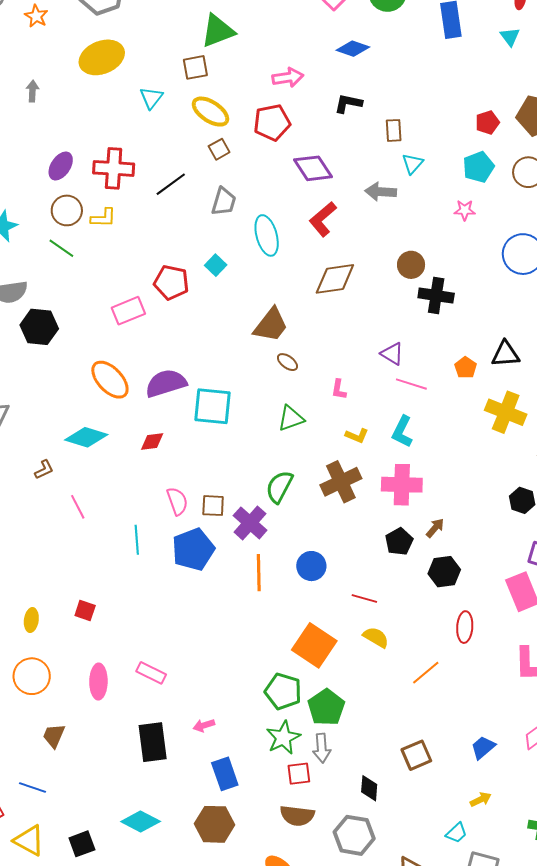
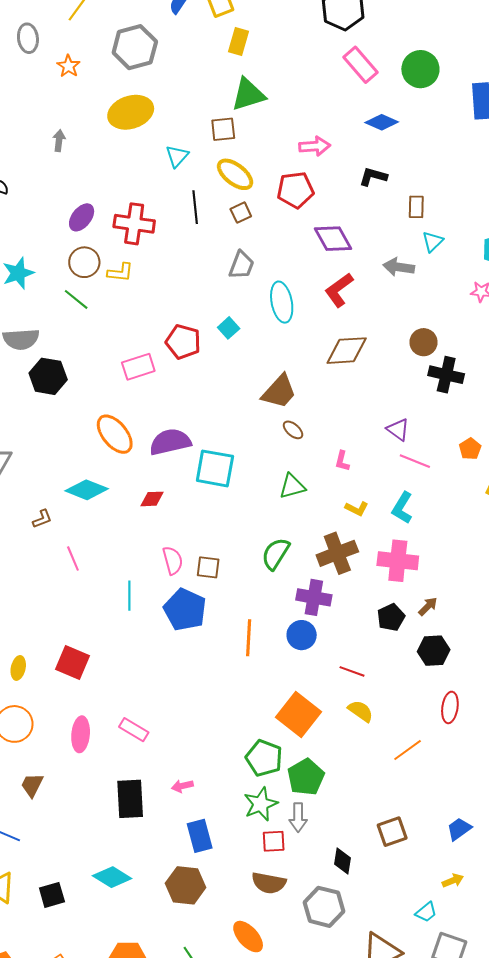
black line: (171, 184) -> (195, 207), moved, turned -64
purple cross: (250, 523) -> (314, 597), moved, turned -36
blue pentagon: (193, 549) -> (185, 610), turned -30
red square: (85, 610) -> (73, 662), size x1.6

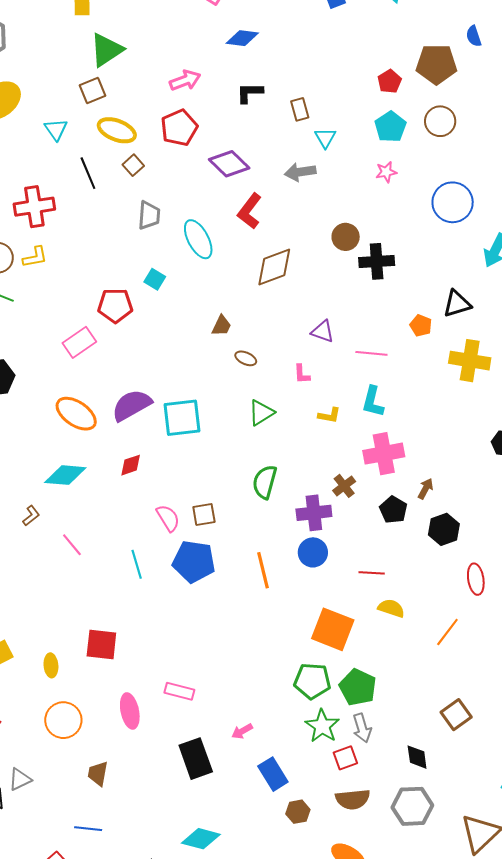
brown trapezoid: (279, 392) -> (222, 326), size x0.6
purple triangle: (398, 430) -> (323, 331), moved
brown cross: (337, 553) -> (344, 486), moved, size x0.6
brown hexagon: (186, 885) -> (298, 812), moved, size x0.6

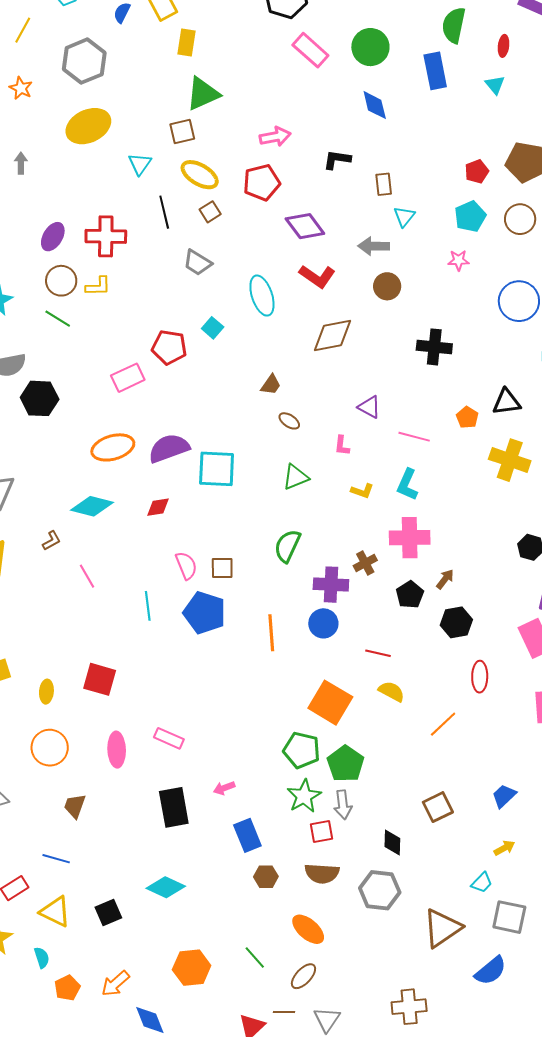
blue diamond: (242, 38) -> (375, 105), moved, turned 60
red L-shape: (250, 211) -> (317, 276), turned -102
gray trapezoid: (149, 215) -> (197, 263), moved, turned 108
brown circle: (346, 237) -> (387, 286), moved
orange ellipse: (76, 414) -> (113, 447), turned -60

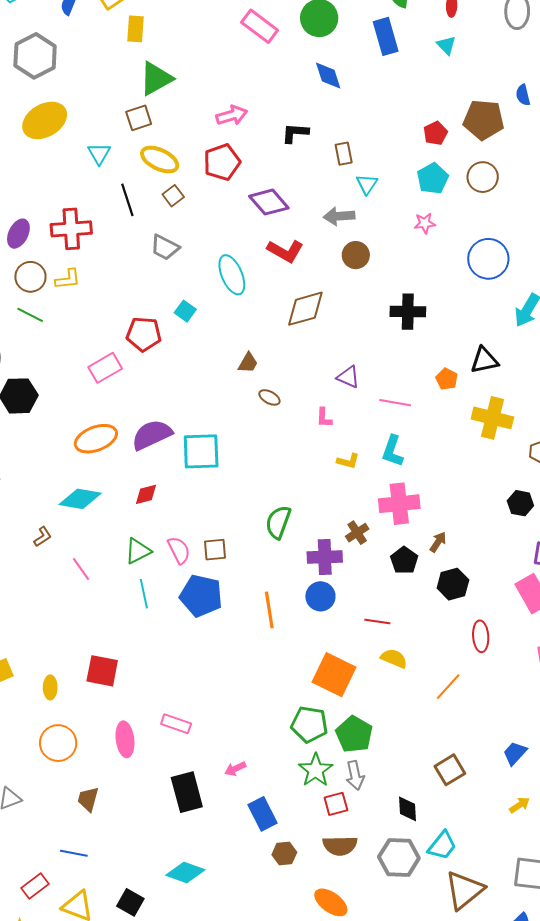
green triangle: (295, 477) -> (138, 551), moved
cyan trapezoid: (482, 883) -> (442, 845), moved, size x1.4
black square: (108, 912) -> (130, 902), turned -32

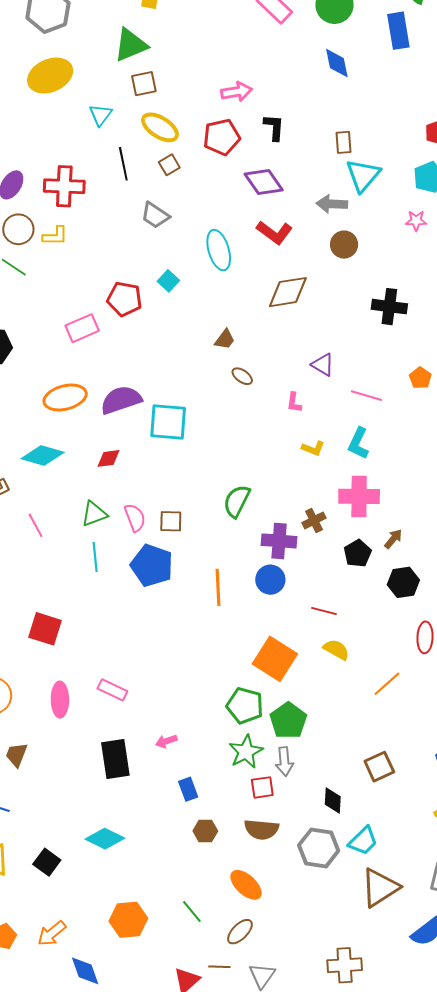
green triangle: (156, 79) -> (131, 45), moved
black L-shape: (295, 133) -> (274, 127), moved, turned 84
cyan triangle: (367, 184) -> (363, 175), size x1.6
blue rectangle: (263, 814) -> (188, 789), size x0.7

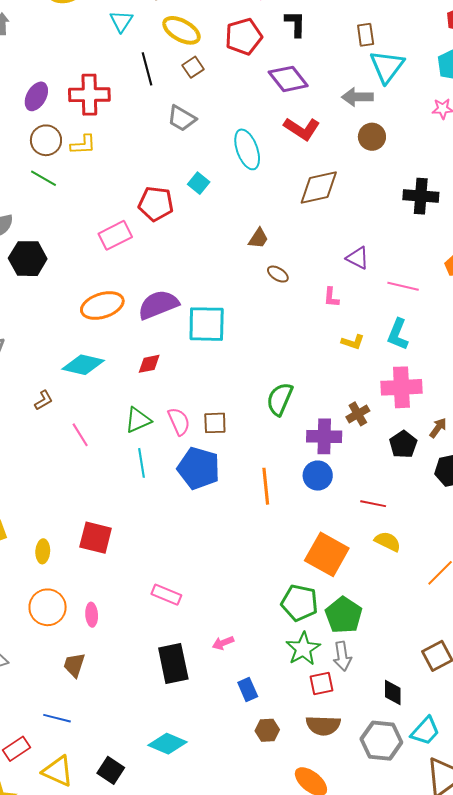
pink ellipse: (60, 700) -> (92, 615), moved, size x0.7

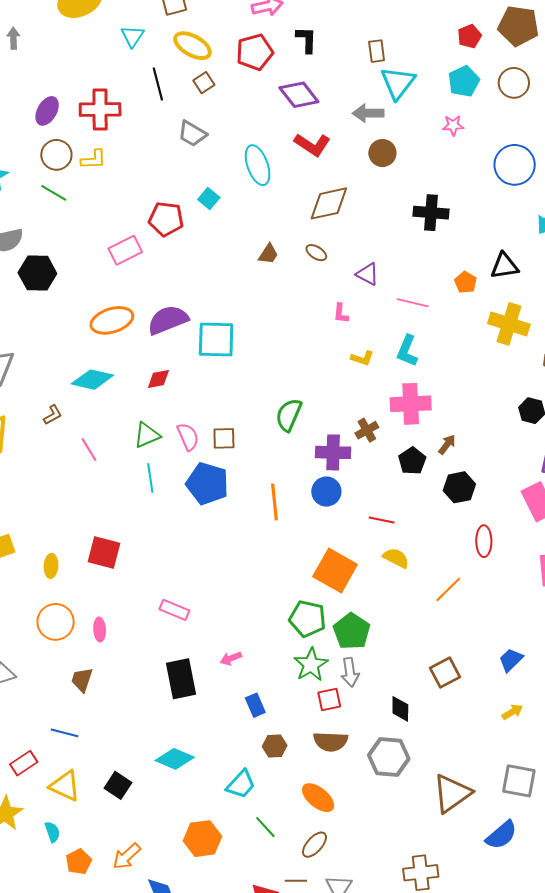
brown ellipse: (278, 274) -> (316, 253), moved
cyan trapezoid: (425, 731) -> (241, 784), moved

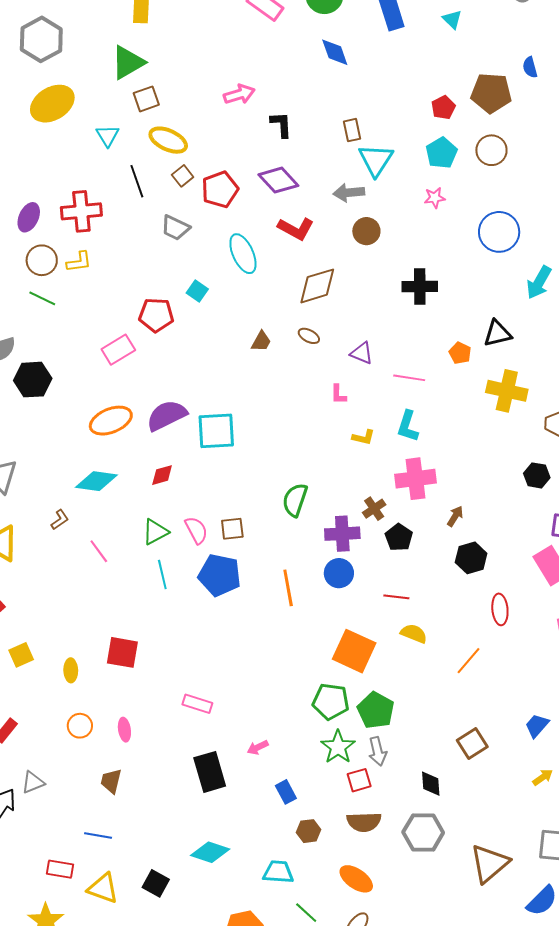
red pentagon: (255, 52) -> (220, 189), moved
black pentagon: (412, 461) -> (399, 537), moved
orange circle: (56, 622) -> (80, 726), size x0.7
red rectangle: (24, 763) -> (60, 869), turned 48
cyan trapezoid: (241, 784) -> (278, 872), turned -124

